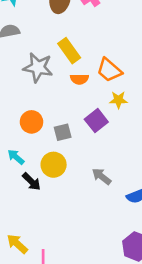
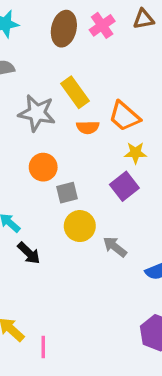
purple square: (96, 121) -> (124, 186), moved
orange circle: (31, 122) -> (43, 167), moved
yellow circle: (54, 165) -> (80, 226), moved

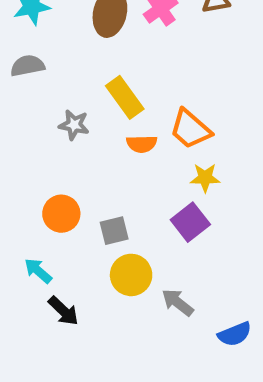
gray star: (37, 113) -> (74, 125), size x0.6
orange circle: (43, 167) -> (61, 214), moved

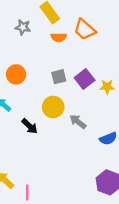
yellow star: (205, 178) -> (107, 87), moved
gray square: (114, 231) -> (59, 77), moved
black arrow: (63, 311) -> (30, 126), moved

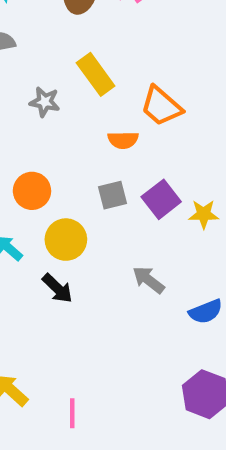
orange semicircle: (59, 37) -> (123, 140), moved
yellow circle: (53, 107) -> (66, 240), moved
pink line: (27, 192) -> (72, 413), moved

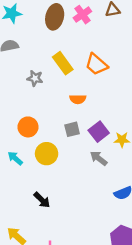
orange trapezoid: (161, 106) -> (96, 64), moved
gray arrow: (149, 280) -> (99, 158), moved
black arrow: (57, 288) -> (42, 200), moved

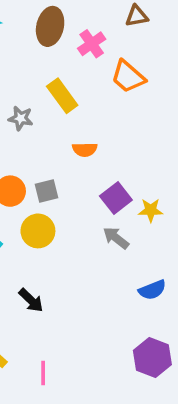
pink cross: (82, 15) -> (92, 44), moved
orange trapezoid: (96, 64) -> (128, 77), moved
gray square: (72, 129) -> (47, 191), moved

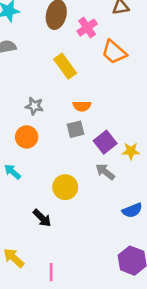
gray star: (21, 118) -> (34, 106), moved
gray square: (47, 191) -> (76, 129), moved
yellow circle: (38, 231) -> (65, 187), moved

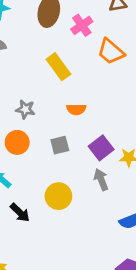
gray square: (76, 129) -> (60, 145), moved
gray arrow: (105, 172) -> (101, 180), turned 30
black arrow: (42, 218) -> (20, 213), moved

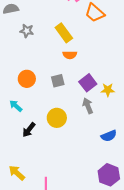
yellow rectangle: (58, 67) -> (64, 33), moved
gray star: (25, 109) -> (27, 31), moved
black arrow: (20, 213) -> (29, 130), turned 84

